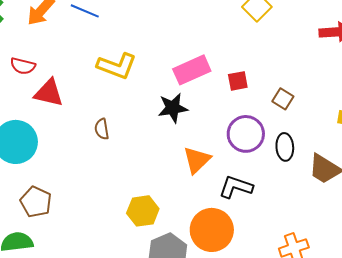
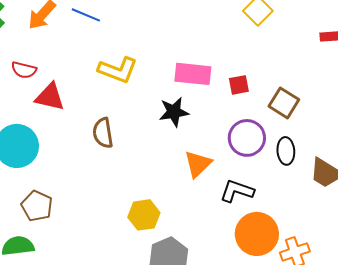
pink rectangle: (192, 70) -> (193, 74), turned 30
brown square: (283, 99) -> (284, 103), size x1.4
brown semicircle: (102, 129) -> (103, 133), size x1.4
orange circle: (212, 230) -> (257, 234), moved

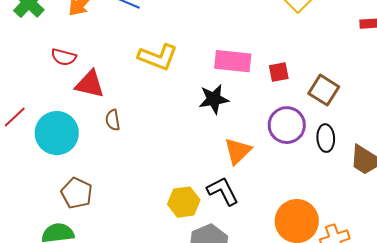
brown semicircle: (103, 133) -> (113, 120), moved, size x0.7
black L-shape: (237, 191) -> (223, 191), moved, turned 44

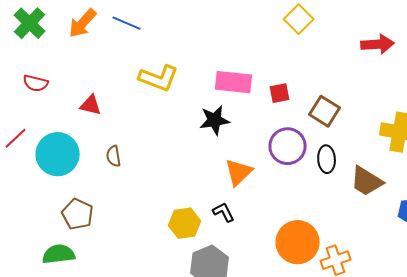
red semicircle: (64, 57) -> (36, 83), moved
red triangle: (90, 84) -> (91, 105), size x0.7
brown semicircle: (113, 120) -> (114, 156), moved
black L-shape: (223, 191) -> (224, 212), size x0.7

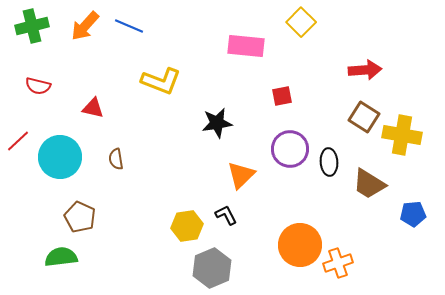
green cross: (30, 23) -> (32, 26), turned 32
red arrow: (378, 44) -> (365, 70), moved
pink rectangle: (234, 82) -> (246, 46), moved
brown square: (325, 111) -> (364, 117), moved

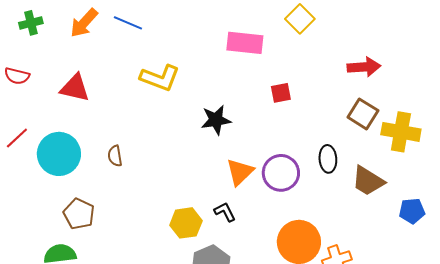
green cross: (32, 26) -> (31, 23), size x0.7
red semicircle: (38, 86) -> (17, 76), moved
red triangle: (93, 108) -> (75, 88), moved, size x1.4
purple circle: (290, 149) -> (281, 173), moved

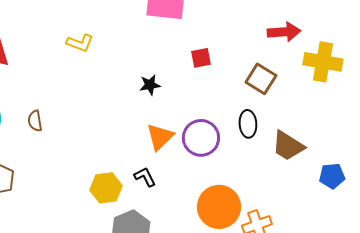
yellow L-shape: (160, 78) -> (80, 43), size x0.7
brown square: (363, 114) -> (261, 79), moved
black star: (216, 120) -> (150, 85), moved, size x0.7
yellow cross: (401, 132) -> (323, 62), moved

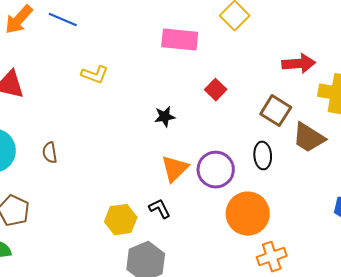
red square: (201, 58) -> (216, 90), turned -35
brown trapezoid: (288, 146) -> (309, 138), moved
orange circle: (219, 207) -> (248, 214), moved

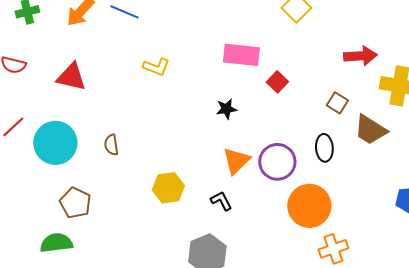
pink rectangle: (180, 40) -> (241, 55), moved
brown square: (276, 111) -> (337, 103), size x0.7
yellow hexagon: (121, 220) -> (168, 188), moved

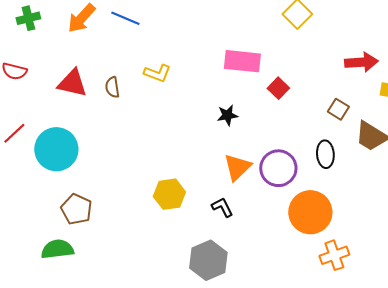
brown semicircle: (111, 145) -> (112, 87), moved

